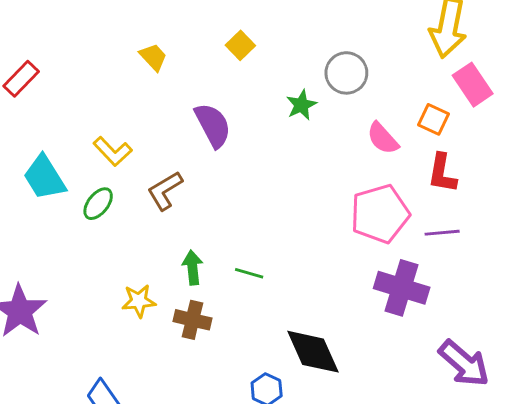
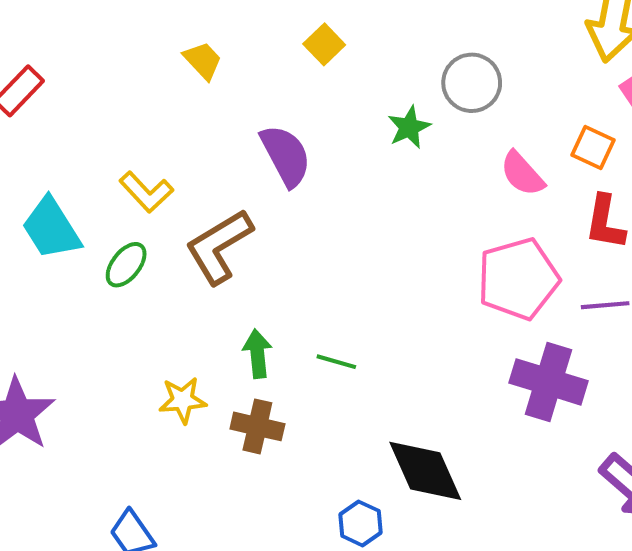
brown L-shape: (165, 191) -> (219, 247), size x1.4

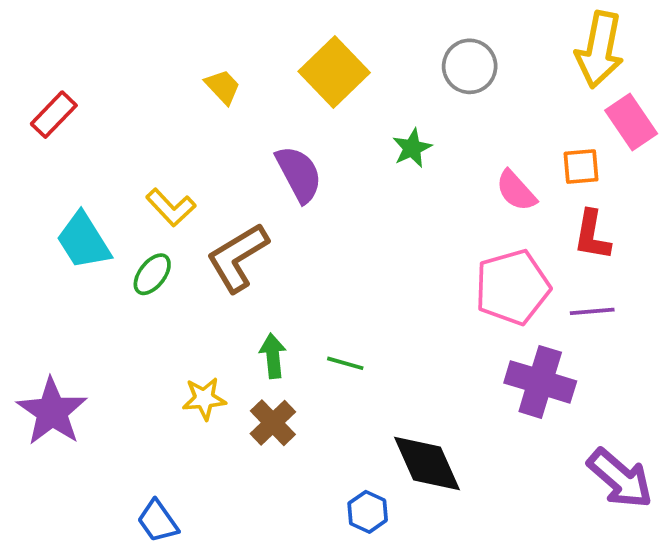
yellow square: (324, 44) -> (334, 72), size x1.8
gray circle: (472, 83) -> (470, 66), moved
orange square: (593, 147) -> (581, 167), turned -30
brown cross: (257, 426) -> (273, 423), turned 33

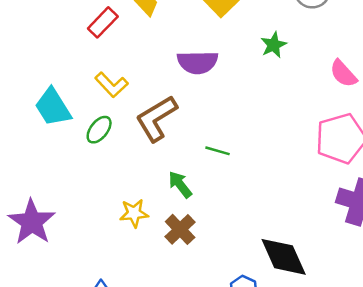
red rectangle: (54, 115) -> (103, 22), moved
purple semicircle: (299, 174) -> (198, 62), turned 117
green arrow: (273, 356) -> (180, 185), turned -32
green line: (345, 363) -> (217, 151), moved

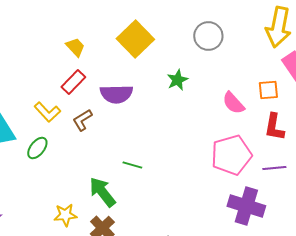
red rectangle: (103, 22) -> (73, 82), moved
brown L-shape: (156, 118) -> (82, 120), moved, size x0.6
green arrow: (180, 185) -> (102, 192), size x1.4

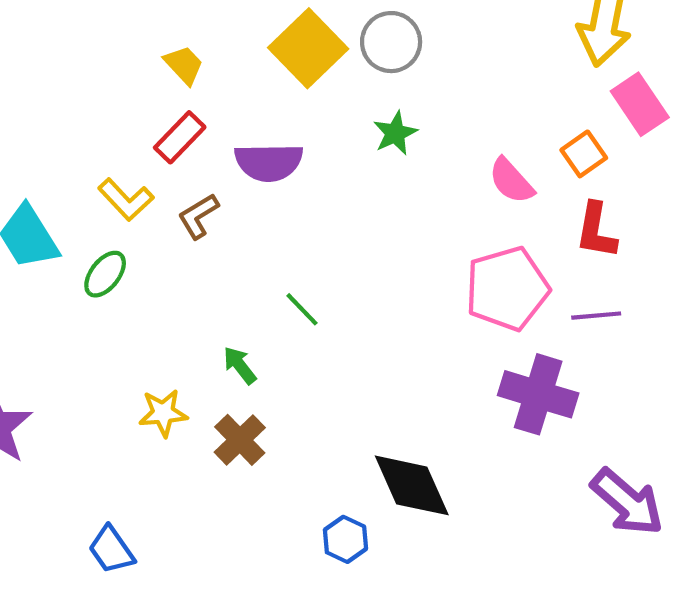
gray circle: (208, 36) -> (391, 42), moved
orange square: (268, 90) -> (584, 154), turned -30
green line: (132, 165) -> (302, 309), turned 30
green arrow: (102, 192) -> (240, 365), size x0.6

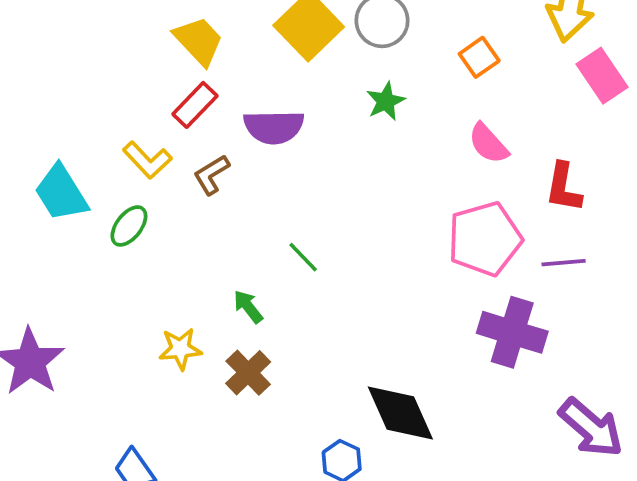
yellow trapezoid: (184, 65) -> (199, 41), size x1.4
orange square: (584, 154) -> (479, 57), moved

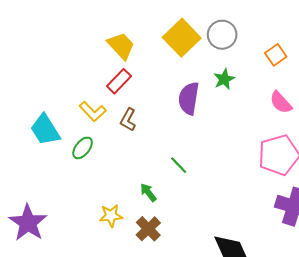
purple semicircle: (274, 127) -> (189, 98), moved, turned 100
brown L-shape: (211, 175) -> (128, 120), turned -30

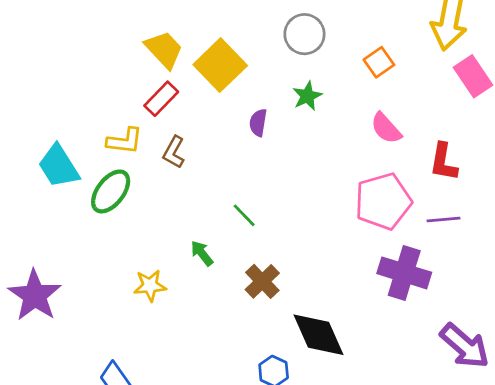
yellow square: (182, 38) -> (220, 65), moved
purple semicircle: (189, 98) -> (258, 123), size x0.6
yellow L-shape: (93, 112) -> (125, 141), turned -40
green ellipse: (83, 148) -> (111, 191), size x1.4
brown cross: (148, 229) -> (262, 281), moved

